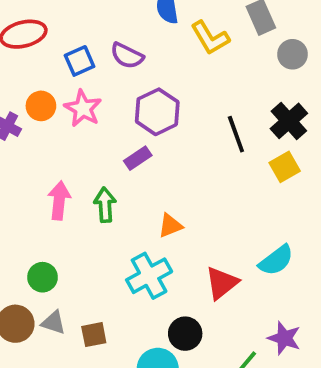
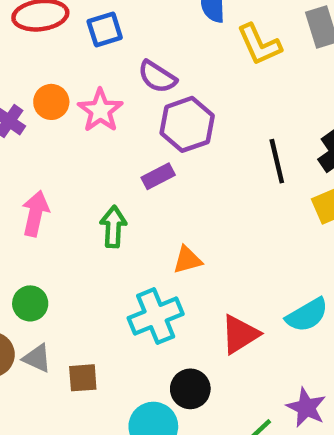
purple semicircle: (127, 56) -> (157, 77), moved
blue square: (80, 61) -> (105, 30), moved
pink arrow: (59, 201) -> (35, 214), moved

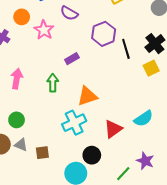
orange circle: (51, 102) -> (22, 17), moved
purple hexagon: (187, 124) -> (104, 34), moved
orange triangle: (187, 260) -> (87, 96), size x1.5

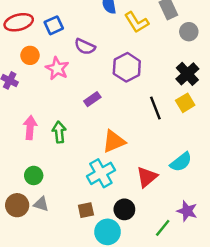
black line: (126, 49) -> (155, 108), moved
green arrow: (53, 83) -> (59, 132), moved
brown square: (42, 153) -> (86, 210), moved

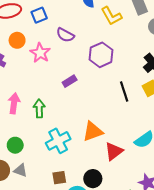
orange triangle: (114, 141) -> (93, 131), moved
cyan cross: (101, 173) -> (58, 141), moved

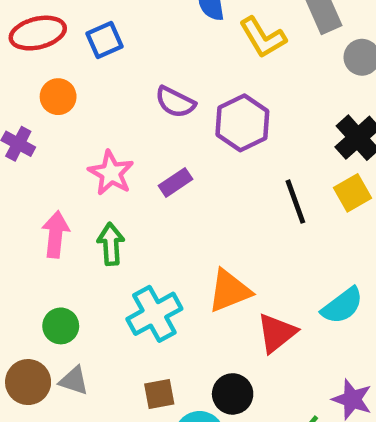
purple semicircle: (65, 35) -> (175, 102), moved
pink star: (40, 53) -> (111, 173), moved

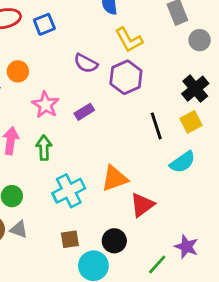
yellow L-shape: (263, 37) -> (129, 40), moved
orange circle: (58, 97) -> (18, 71), moved
cyan semicircle: (342, 306) -> (182, 162), moved

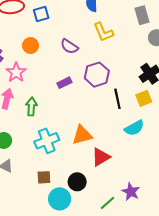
orange circle: (18, 71) -> (30, 46), moved
purple hexagon: (126, 77) -> (97, 75), moved
pink star: (45, 105) -> (16, 72), moved

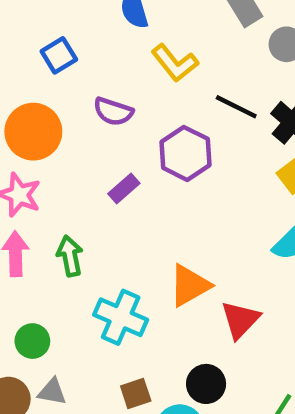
blue square: (41, 14) -> (59, 55), moved
orange circle: (30, 46) -> (33, 132), size x1.6
black line: (117, 99) -> (236, 107), moved, turned -36
cyan cross: (47, 141) -> (121, 317), turned -30

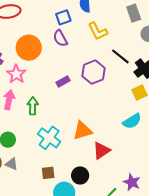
blue square: (59, 55) -> (63, 17), moved
purple semicircle: (113, 112) -> (60, 38), moved, turned 30

